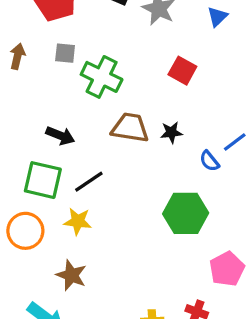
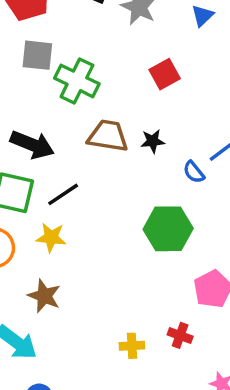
gray square: (65, 53) -> (37, 55), size x1.4
red square: (182, 71) -> (165, 74), turned 32
black arrow: (60, 136) -> (32, 145), size x1.4

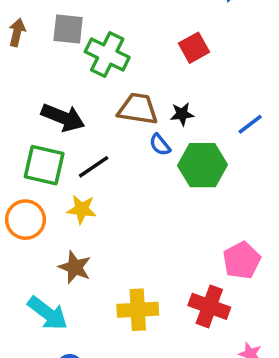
blue semicircle: (194, 172) -> (160, 145), moved
green hexagon: (168, 229) -> (202, 165), moved
red cross: (180, 335) -> (209, 306), size x1.6
yellow cross: (132, 346) -> (138, 310), moved, size x1.6

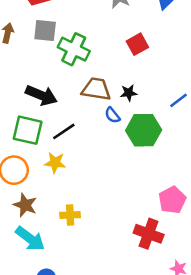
brown star: (75, 267) -> (25, 205), moved
yellow cross: (138, 310) -> (70, 215), moved, size x0.7

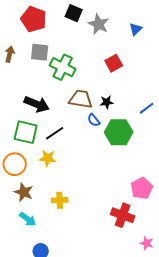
cyan arrow: (30, 239) -> (28, 219), size x0.7

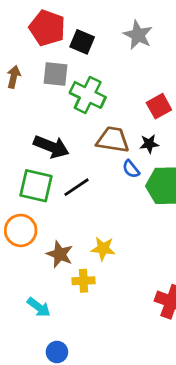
black square: (74, 13) -> (82, 42), moved
red square: (114, 63) -> (159, 106), moved
yellow star: (48, 158) -> (103, 249), moved
brown star: (24, 192) -> (60, 254), moved

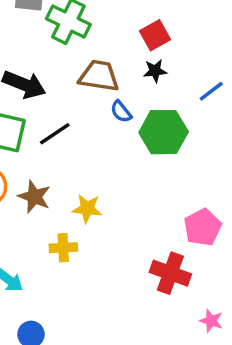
black star: (149, 144) -> (155, 71), moved
brown star: (60, 254) -> (34, 197), moved

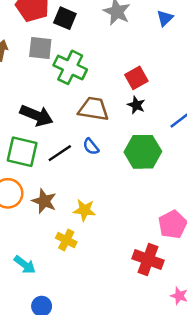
black star: (155, 71) -> (136, 105), turned 30
blue semicircle: (121, 112) -> (91, 147), moved
yellow cross: (63, 248) -> (66, 240), turned 30

